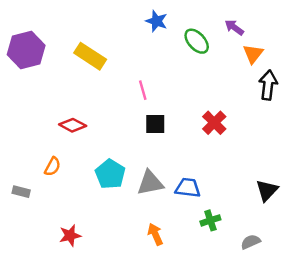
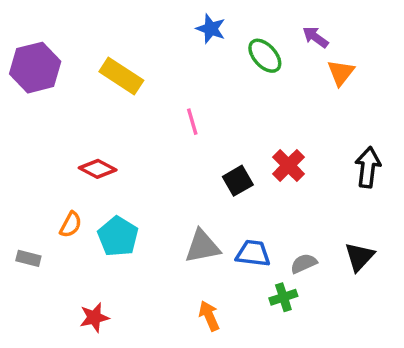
black arrow: (268, 85) -> (368, 167), moved
black square: (155, 124) -> (238, 181), moved, turned -30
cyan pentagon: (110, 174) -> (118, 236), moved
gray semicircle: (251, 242) -> (304, 263), moved

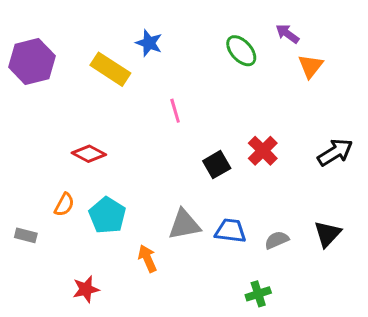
blue star: (211, 29) -> (149, 43), moved
black arrow: (368, 167) -> (335, 152), turned 51
green cross: (283, 297) -> (258, 294), moved
orange arrow: (209, 316) -> (147, 258), moved

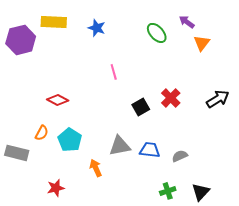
yellow rectangle: (110, 69) -> (54, 22), moved, turned -30
black triangle: (327, 234) -> (201, 192), moved
gray rectangle: (26, 235) -> (17, 153), size x1.6

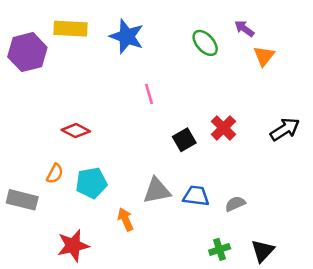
blue star: (97, 28) -> (127, 36), size x1.5
cyan pentagon: (70, 140) -> (91, 183), turned 30
red star: (56, 188) -> (73, 246), size x1.4

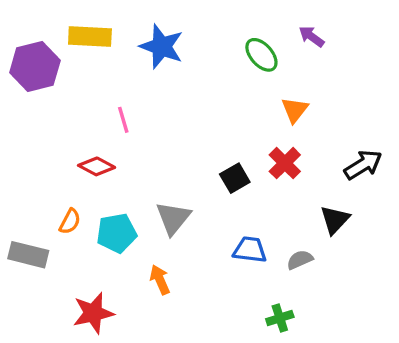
orange triangle: (264, 56) -> (295, 110), moved
pink line: (149, 94) -> (123, 120), moved
gray triangle: (157, 191) -> (173, 218), moved, turned -40
black triangle: (263, 251) -> (335, 220), moved

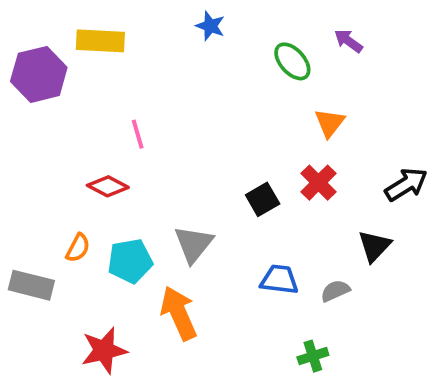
blue star: (162, 47) -> (210, 26), moved, size x0.6
orange arrow: (160, 280) -> (179, 313), size x1.6

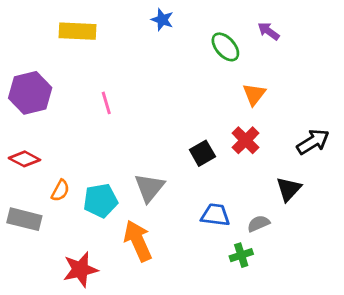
purple hexagon: (39, 74) -> (30, 93), moved
red diamond: (108, 186) -> (24, 159), moved
green cross: (313, 356) -> (241, 255), moved

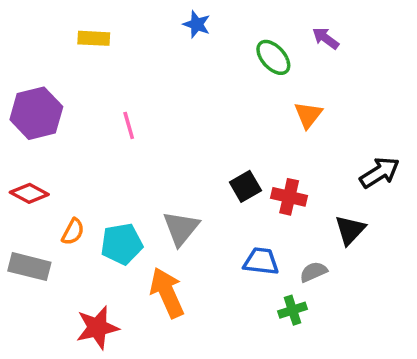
yellow rectangle: (78, 31) -> (94, 38), size x0.7
red cross: (246, 140) -> (289, 197), moved, turned -32

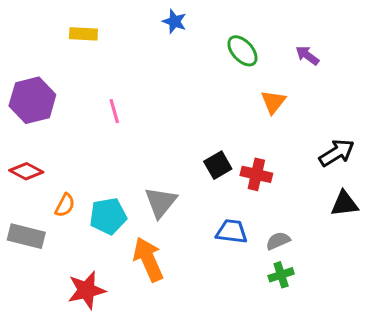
purple arrow: (326, 38) -> (307, 55), moved
black triangle: (350, 230) -> (344, 204), moved, turned 40
green cross: (293, 310) -> (281, 275), moved

